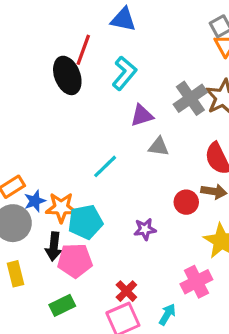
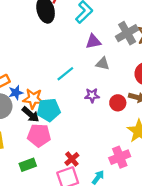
purple star: (145, 229) -> (92, 95), moved
black arrow: (54, 247) -> (31, 114), moved, turned -60

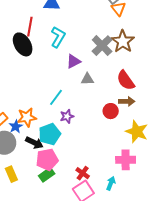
purple star: (92, 95) -> (67, 116), moved
orange star: (33, 99) -> (27, 117), moved
pink cross: (120, 157) -> (126, 160), turned 36
green rectangle: (28, 165) -> (47, 175), moved

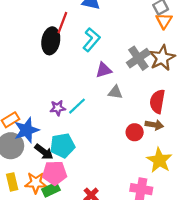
black ellipse: (23, 44) -> (51, 41), turned 30
red semicircle: (126, 80) -> (157, 101), turned 35
purple star: (67, 116) -> (58, 108), moved
orange star: (27, 117) -> (36, 183), moved
blue star: (16, 127) -> (27, 130), size x1.6

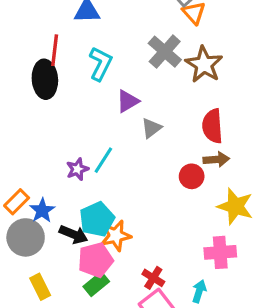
gray cross: (138, 58) -> (165, 52), moved
gray triangle: (115, 92) -> (151, 128), turned -32
blue star: (27, 130) -> (42, 210), size x0.7
orange star: (36, 183) -> (116, 236), moved

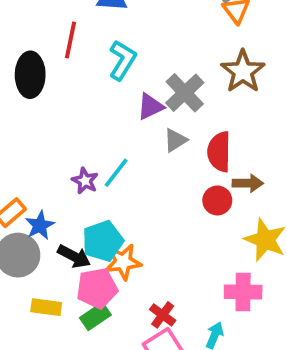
gray cross: (165, 52) -> (185, 93), moved
black ellipse: (45, 79) -> (30, 75), moved
red semicircle: (212, 126) -> (219, 152), moved
purple star: (77, 169) -> (85, 181), turned -30
yellow rectangle: (40, 287) -> (46, 307), moved, turned -60

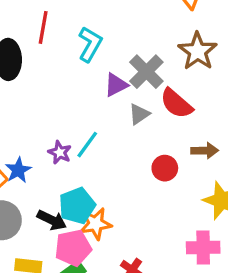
red semicircle: (219, 152) -> (176, 104), moved, turned -48
red circle: (217, 200) -> (165, 168), moved
blue star: (40, 225) -> (18, 170), moved

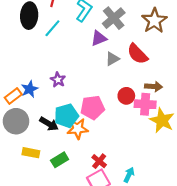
gray cross: (146, 72) -> (114, 18), moved
cyan line: (87, 145) -> (52, 28), moved
pink cross: (203, 247) -> (145, 104), moved
pink pentagon: (73, 248) -> (93, 108), moved

